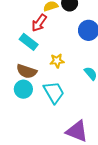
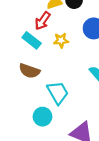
yellow star: (57, 61) -> (61, 40), moved
cyan circle: (23, 89) -> (43, 117), moved

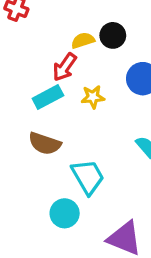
cyan rectangle: (32, 40) -> (48, 97), turned -66

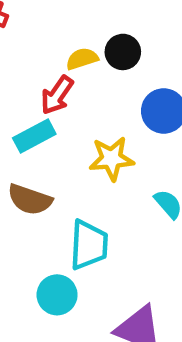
yellow star: (93, 97) -> (111, 159), moved, size x1.4
cyan trapezoid: (88, 177) -> (89, 245), turned 33

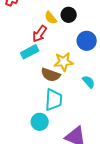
yellow semicircle: (82, 59) -> (51, 18), turned -112
brown semicircle: (30, 200) -> (51, 75), moved

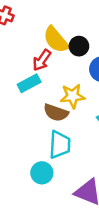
black circle: (69, 15) -> (79, 46), moved
yellow semicircle: (51, 18) -> (56, 40), size x1.6

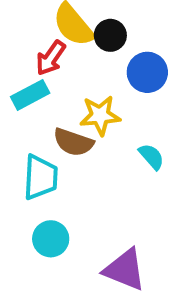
cyan trapezoid: (60, 145) -> (40, 177), moved

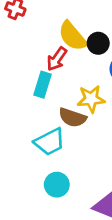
cyan rectangle: (30, 95) -> (42, 85), turned -45
cyan trapezoid: (40, 177) -> (50, 142), turned 60

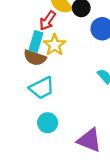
yellow star: (91, 99) -> (55, 45), moved, turned -30
brown semicircle: (72, 118) -> (35, 58), moved

